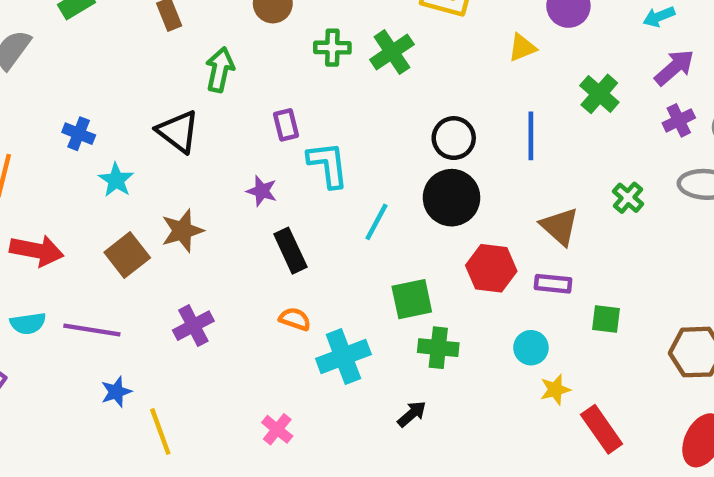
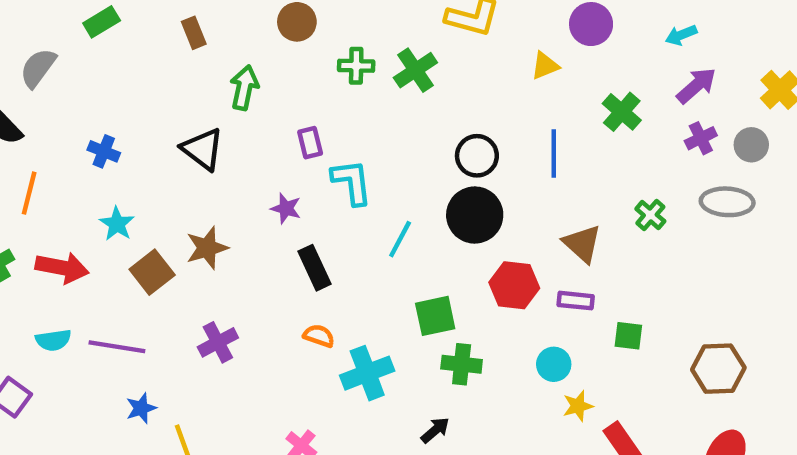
cyan star: (116, 180) -> (117, 224), moved

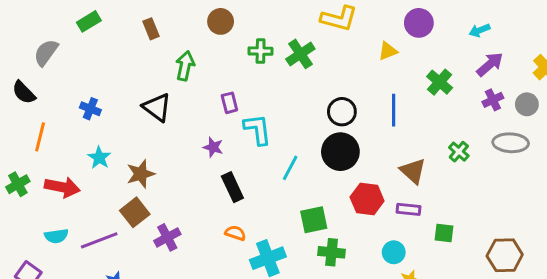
brown star: (207, 248) -> (141, 174), moved
brown square: (152, 272) -> (135, 212), moved
purple line: (117, 347) -> (99, 240), turned -30

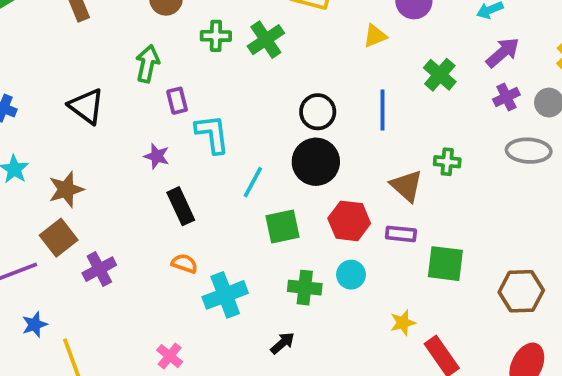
green arrow: (185, 66) -> (147, 64), moved
green cross: (459, 152) -> (447, 162), moved, turned -36
green square: (314, 220) -> (283, 227), moved
green square: (444, 233) -> (445, 264), size x1.5
cyan circle: (394, 252) -> (351, 275), moved

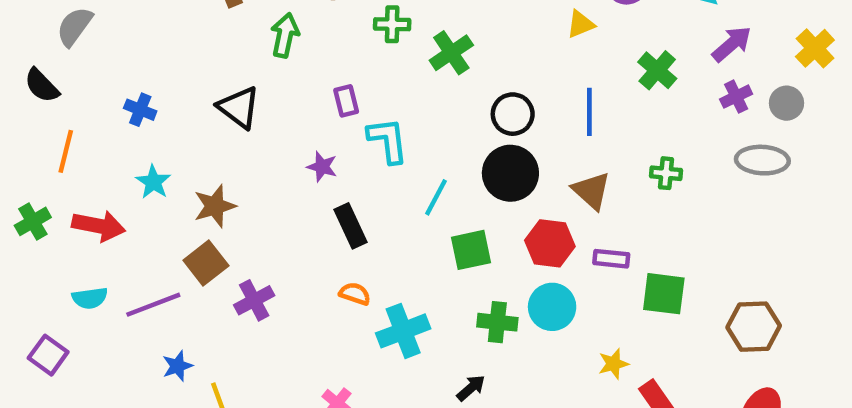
green cross: (266, 40) -> (451, 53), moved
green arrow: (147, 64) -> (285, 35), moved
brown triangle: (407, 186) -> (592, 191), moved
cyan circle: (351, 275) -> (552, 307), size x1.4

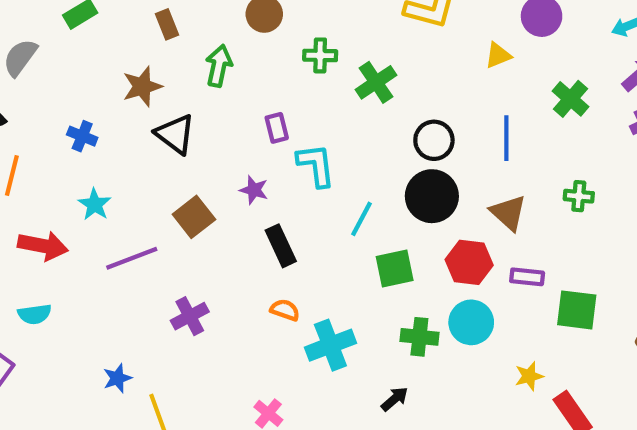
brown star: (215, 206) -> (142, 86), moved
brown square: (206, 263) -> (194, 217), moved
purple line: (153, 305) -> (132, 258), moved

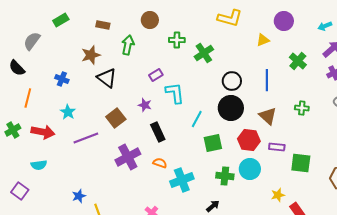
brown rectangle: (167, 24) -> (103, 25), turned -56
purple rectangle: (277, 128) -> (156, 75), turned 72
purple cross: (190, 316) -> (128, 157), moved, size x1.4

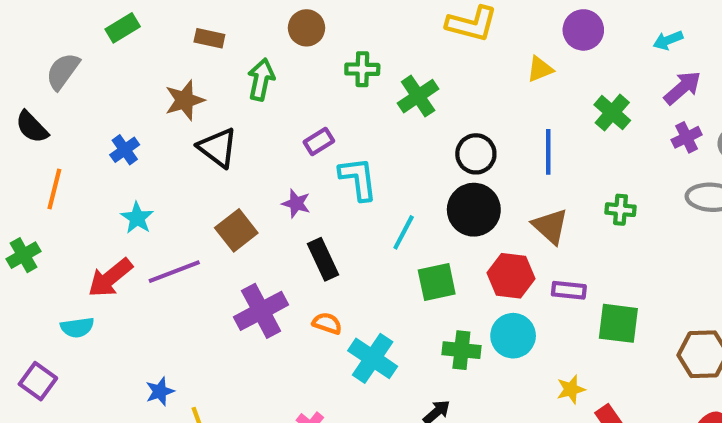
blue cross: (62, 79) -> (125, 150), turned 32
red arrow: (43, 132) -> (110, 278), moved, turned 130
cyan cross: (182, 180) -> (373, 358), turned -35

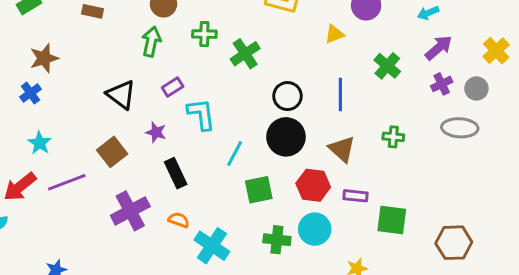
green arrow: (261, 80) -> (151, 42), moved
brown star: (185, 100) -> (44, 58), moved
black triangle: (218, 148) -> (121, 95), moved

